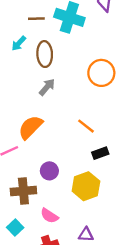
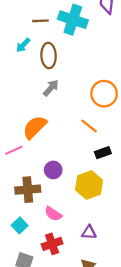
orange circle: (101, 73) -> (104, 94), moved

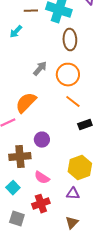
brown ellipse: (49, 55) -> (70, 40), moved
orange circle: (104, 94) -> (68, 75), moved
yellow hexagon: (89, 185) -> (80, 168), moved

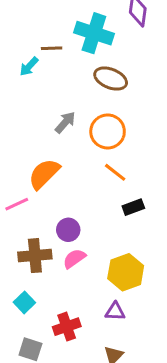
brown line: (31, 11) -> (52, 48), moved
brown ellipse: (70, 40) -> (111, 79), turned -65
pink semicircle: (42, 178) -> (74, 259), moved, turned 112

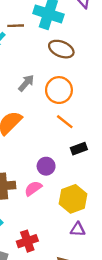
purple circle: (68, 230) -> (46, 166), moved
purple triangle: (115, 311) -> (78, 229), moved

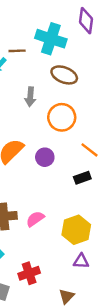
gray arrow: (26, 83) -> (30, 97), moved, turned 144
orange line: (65, 122) -> (90, 150), moved
purple circle: (46, 166) -> (45, 157), moved

